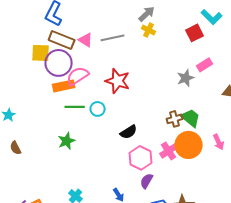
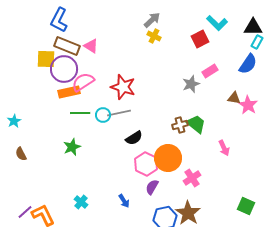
gray line: (113, 38) -> (119, 113), moved
orange circle: (189, 145) -> (168, 158), moved
pink cross: (169, 151) -> (192, 178), moved

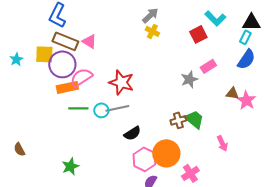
cyan rectangle: (257, 42) -> (245, 37), moved
cyan star: (14, 121) -> (16, 59), moved
green star: (72, 147) -> (70, 166), moved

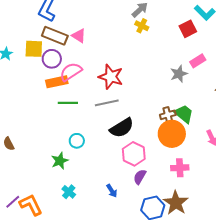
purple circle: (62, 64) -> (52, 59), size x0.7
cyan circle: (101, 110) -> (77, 141), moved
black semicircle: (132, 133) -> (122, 128), size x1.4
orange circle: (166, 153) -> (172, 134), moved
pink cross: (190, 173) -> (180, 168), turned 30

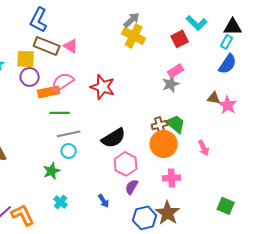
yellow cross: (142, 26) -> (134, 36), size x1.6
purple circle: (52, 59) -> (30, 77), moved
pink rectangle: (198, 61) -> (176, 71), moved
gray line: (107, 103) -> (69, 134), moved

